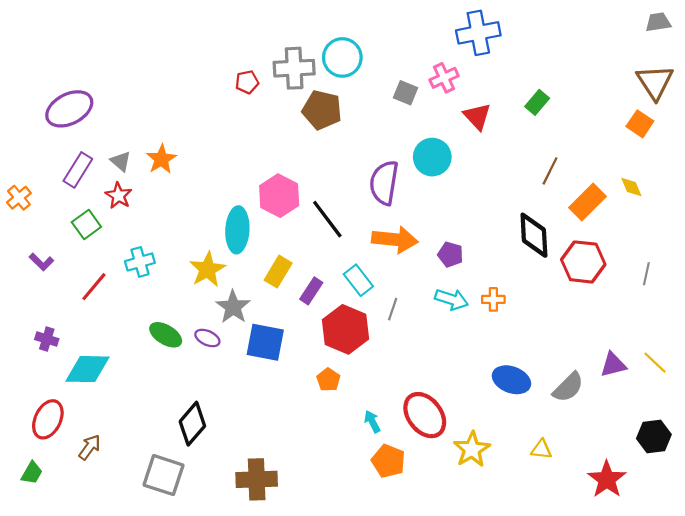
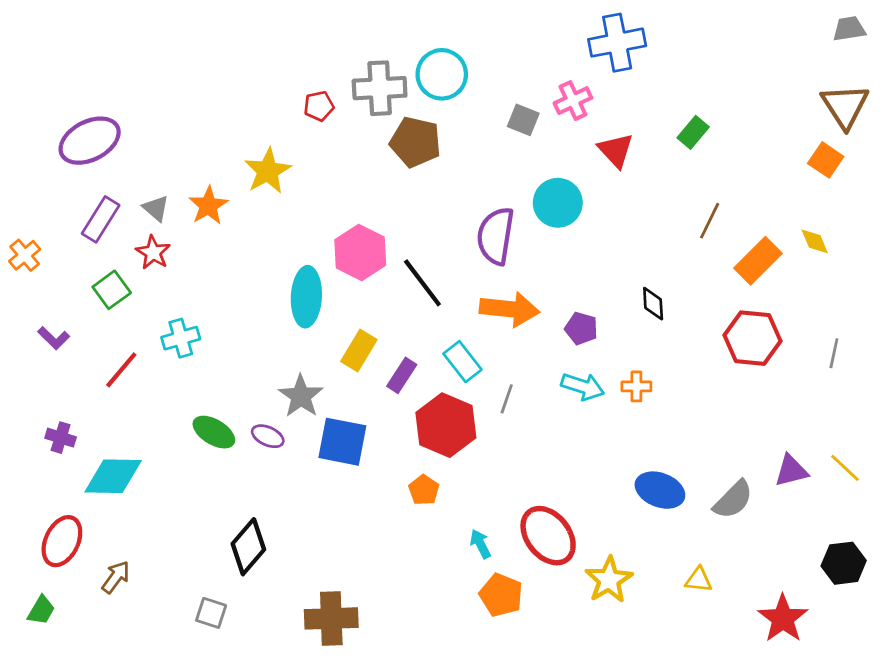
black diamond: (534, 235) -> (653, 304), moved, size x0.6
yellow star: (207, 269) -> (268, 171), moved
gray square: (164, 475) -> (211, 613), size x0.6

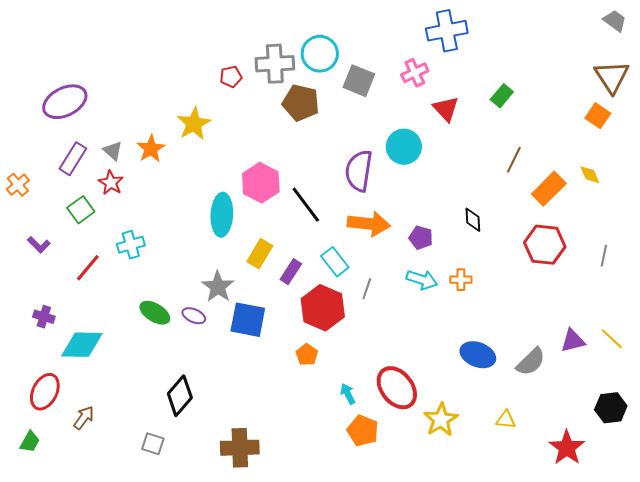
gray trapezoid: (849, 29) -> (615, 21), turned 45
gray square: (523, 120) -> (359, 81), moved, size x1.4

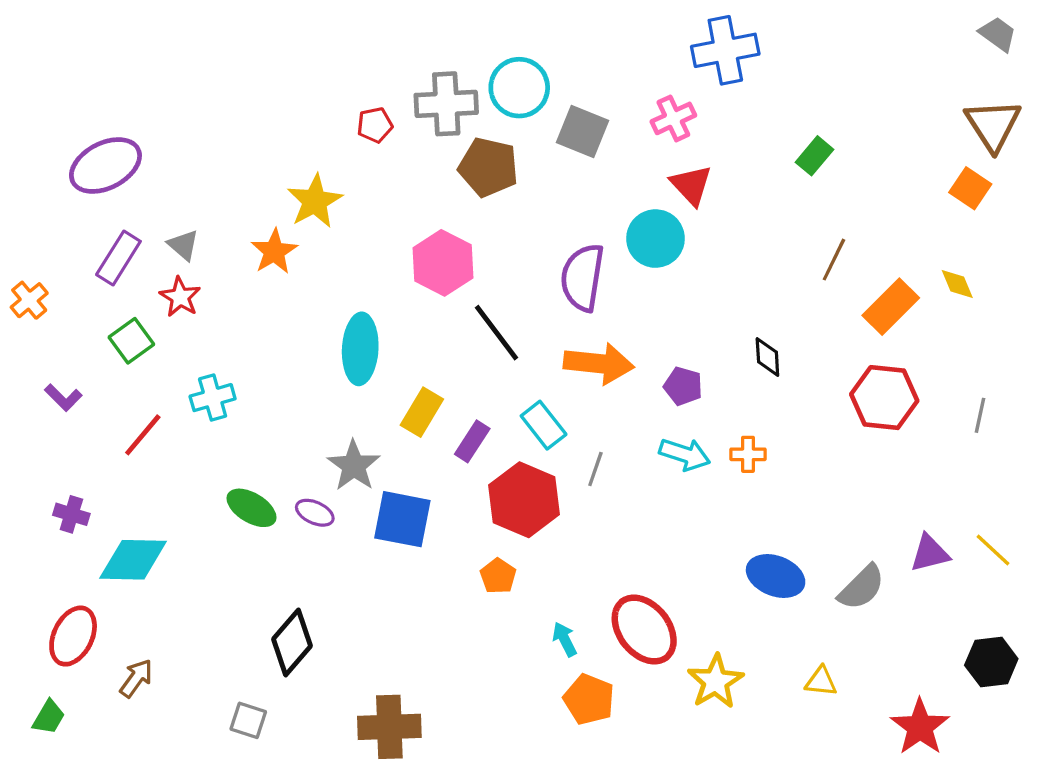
red triangle: (446, 109) -> (691, 185), moved
orange star: (151, 149) -> (274, 251), moved
pink hexagon: (261, 183) -> (443, 263), moved

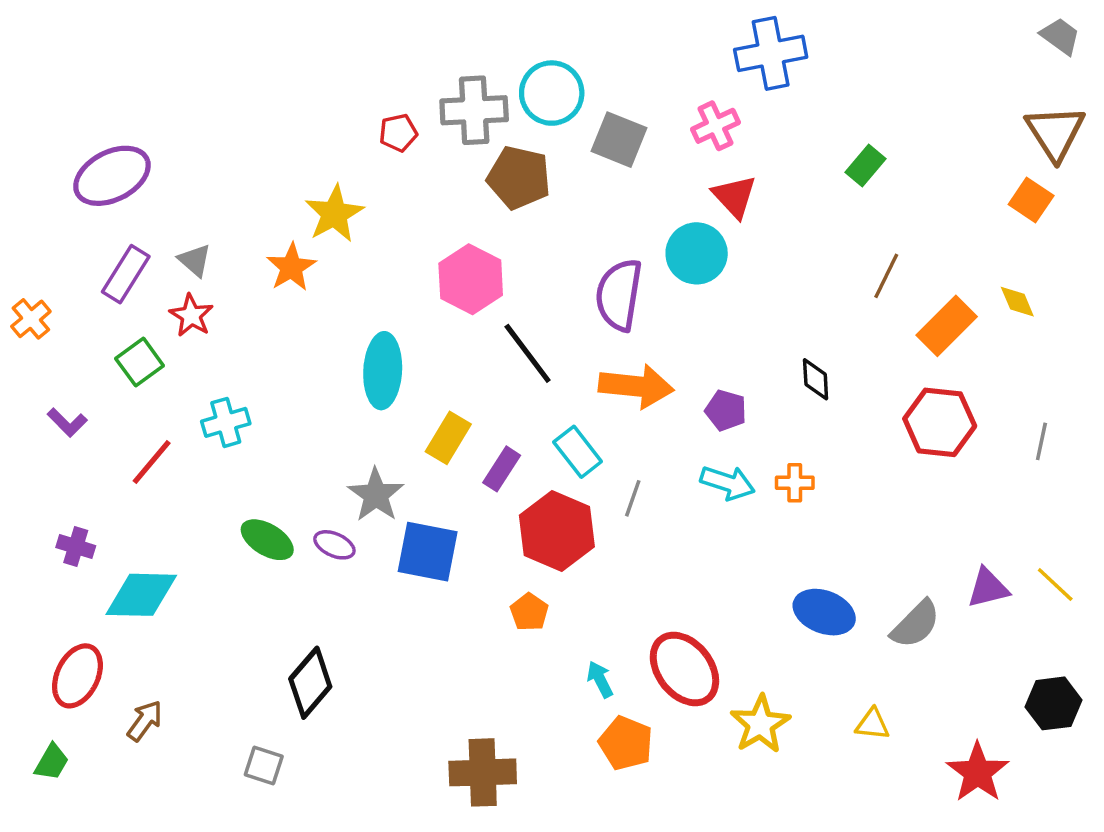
brown cross: (389, 727) -> (483, 772), moved

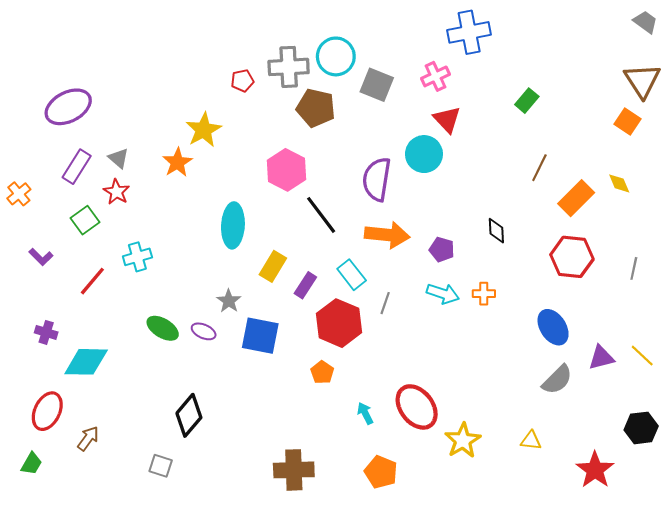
gray star: (376, 495) -> (229, 301), size x0.7
blue ellipse: (824, 612) -> (553, 327), moved, turned 36
orange pentagon: (626, 743) -> (381, 472), moved

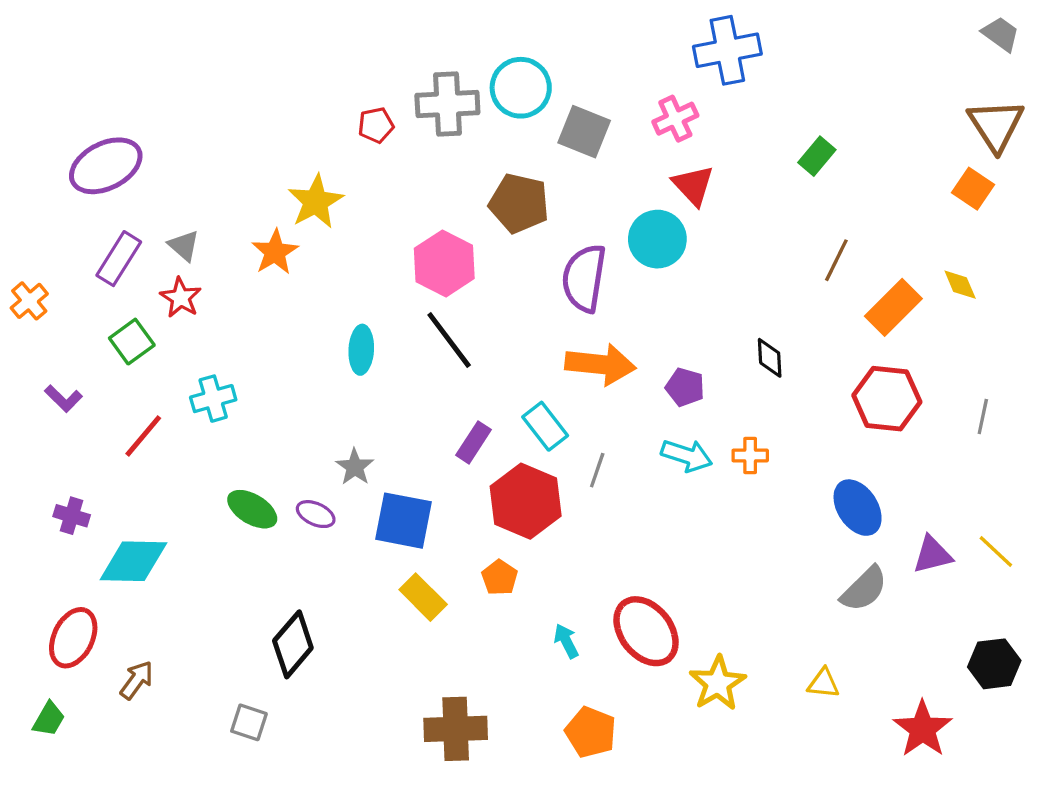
brown pentagon: (316, 108) -> (519, 203), moved
black line: (321, 215) -> (449, 340), moved
cyan ellipse: (233, 225) -> (361, 350), size x0.7
yellow rectangle: (273, 266) -> (423, 597), moved, turned -76

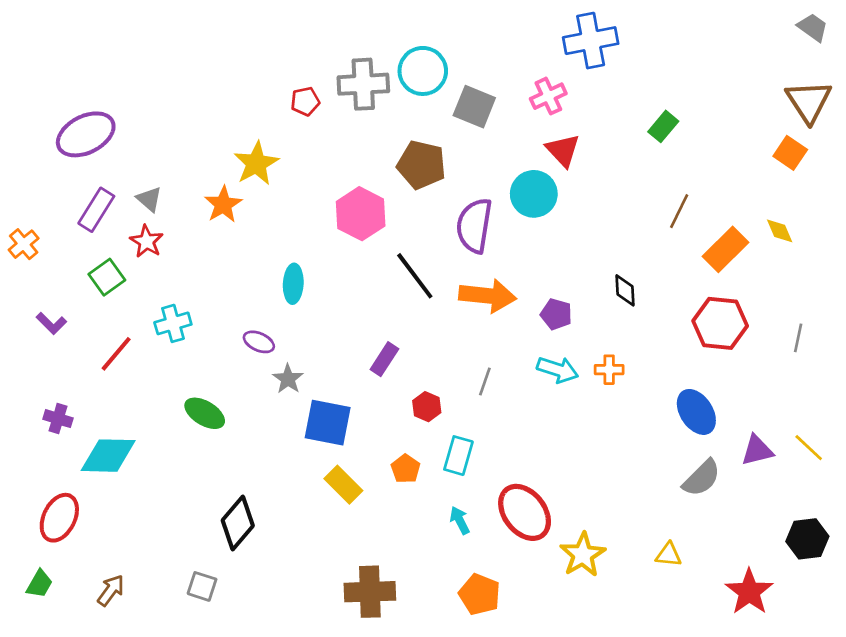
black line: (449, 340) -> (415, 276), moved
cyan rectangle: (545, 426) -> (458, 456), moved, turned 54
red hexagon: (526, 501) -> (427, 407), size x0.5
purple ellipse: (316, 514) -> (259, 342), moved
brown arrow: (137, 680) -> (111, 590), moved

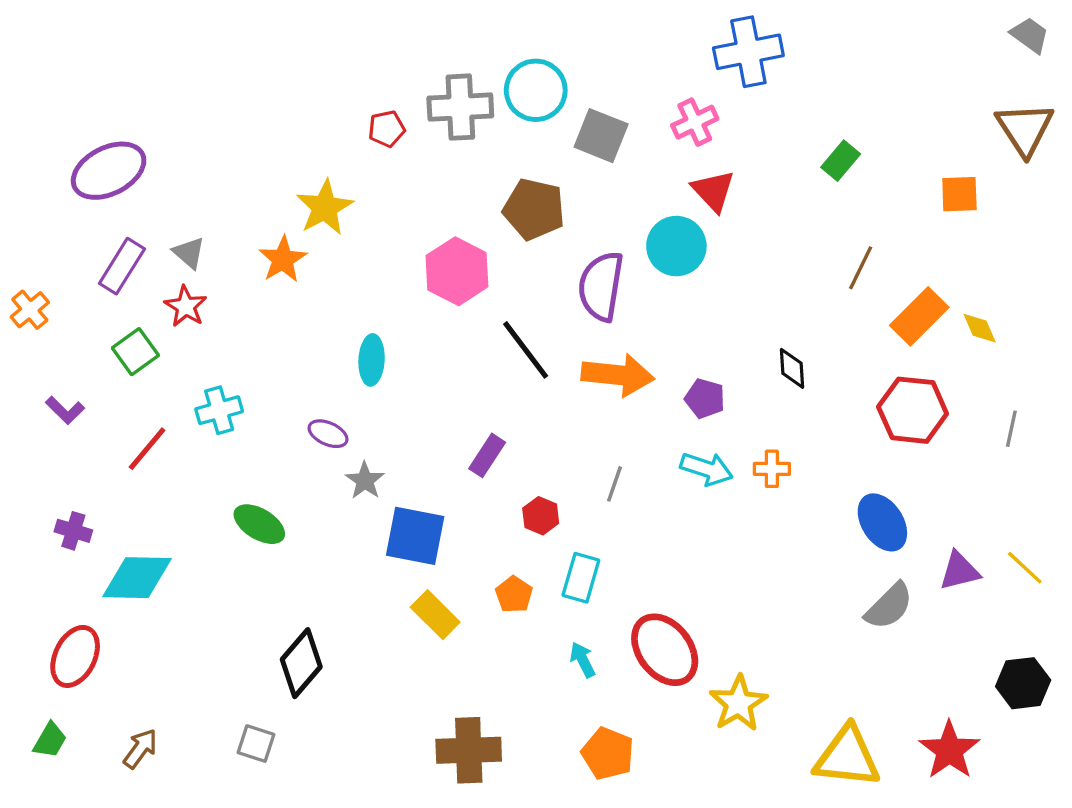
orange square: (790, 153) -> (959, 194), moved, turned -36
yellow diamond: (780, 231) -> (980, 328), moved
yellow triangle: (669, 555) -> (847, 757), moved, size x2.0

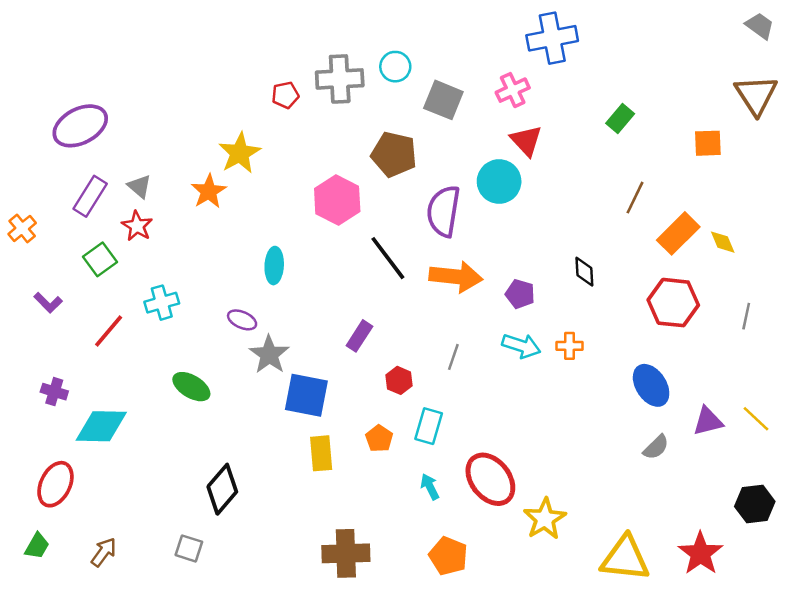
cyan circle: (536, 90) -> (395, 67), size x0.7
gray star: (365, 481) -> (269, 354), size x1.4
gray semicircle: (889, 606) -> (656, 447), size x0.7
yellow rectangle: (435, 615) -> (321, 453), turned 40

